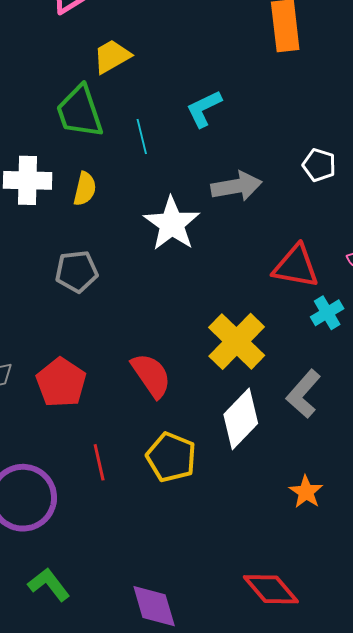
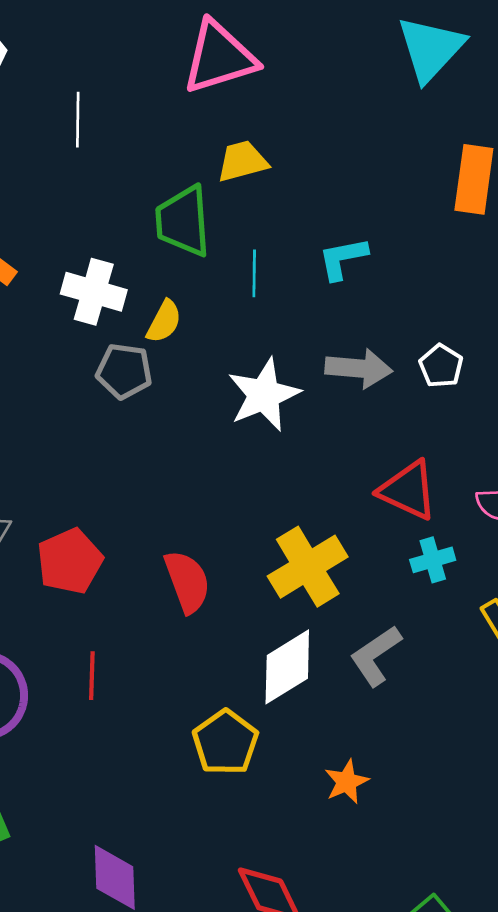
white pentagon: (319, 165) -> (441, 366), moved
gray pentagon: (77, 271) -> (124, 371), moved
yellow pentagon: (171, 457) -> (225, 742), moved

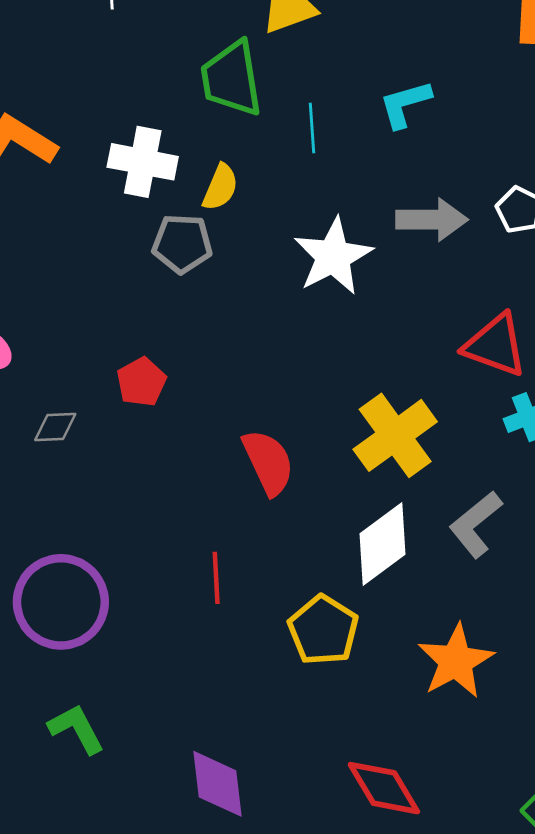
red pentagon: (70, 561) -> (141, 382), moved, size x0.7
red line: (92, 676) -> (216, 578), moved
orange star: (347, 782) -> (456, 661), size x1.6

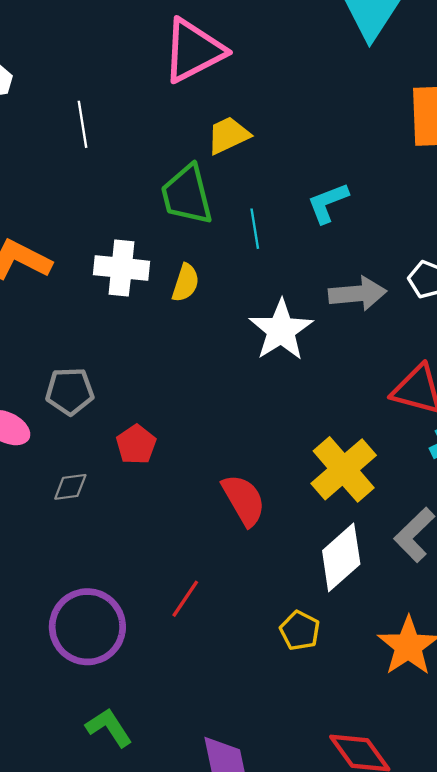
gray pentagon: (182, 244) -> (70, 391), moved
red line: (216, 578) -> (185, 599), moved, turned 42
yellow pentagon: (323, 630) -> (300, 631), size x0.7

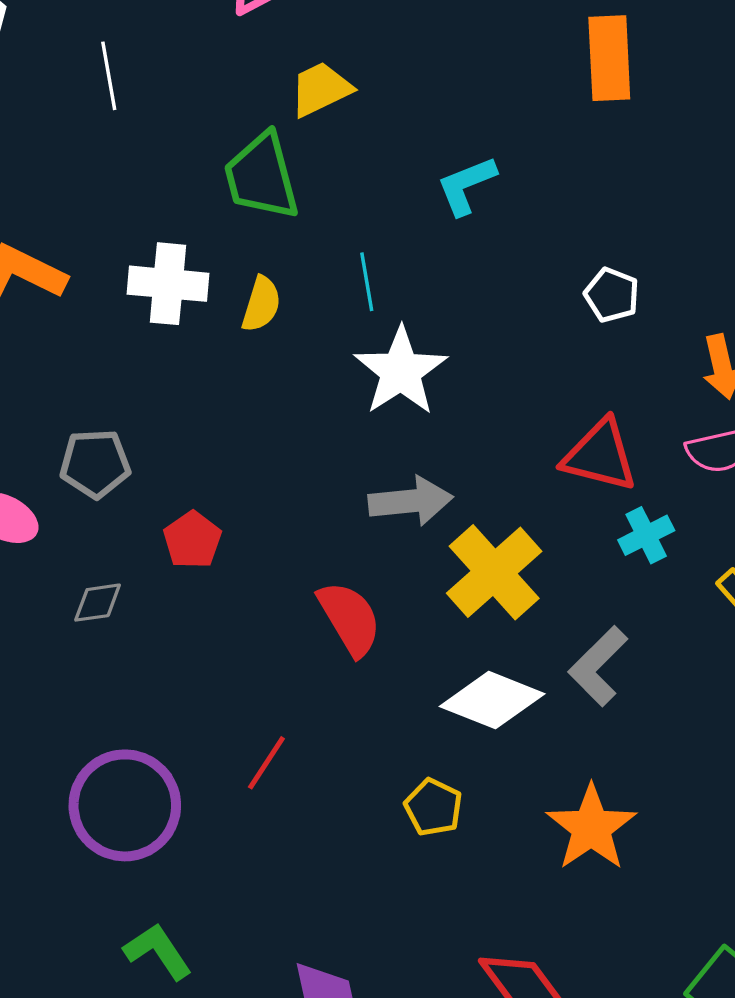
cyan line: (255, 229) -> (367, 282), moved
gray arrow: (358, 294) -> (411, 501), moved
white diamond: (341, 557) -> (492, 700), turned 64

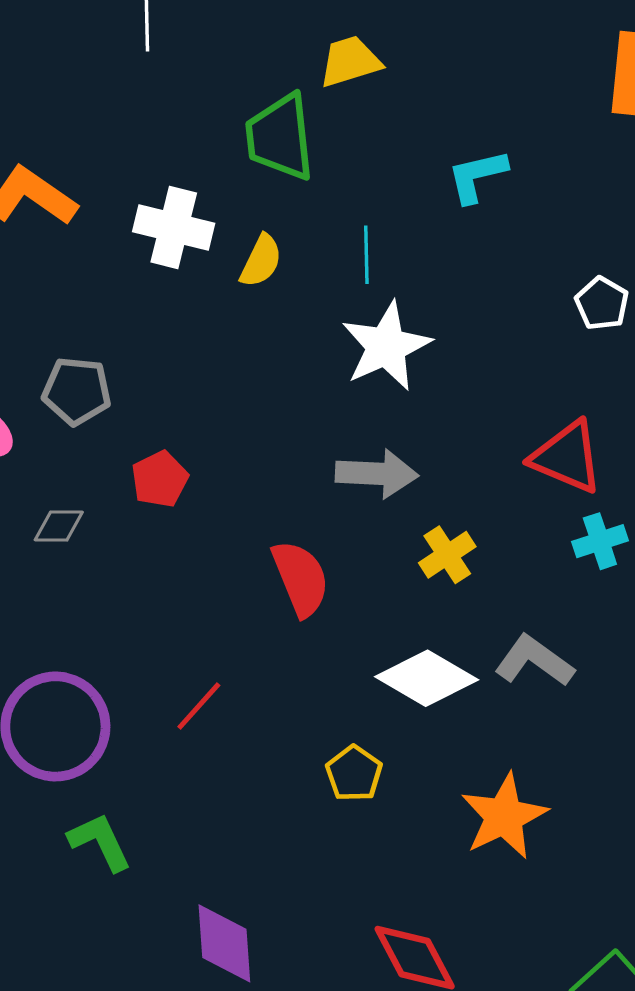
yellow cross: (494, 572) -> (447, 555), size x0.6
gray L-shape: (598, 666) -> (534, 661), turned 72
green L-shape: (158, 951) -> (100, 842), moved

